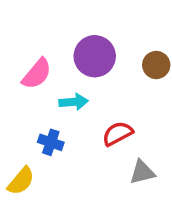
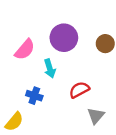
cyan arrow: (74, 102) -> (50, 68), turned 78
gray triangle: (142, 172) -> (96, 116), turned -36

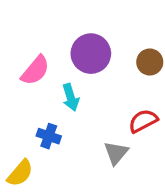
red semicircle: (79, 90) -> (143, 121), moved
gray triangle: (96, 116) -> (116, 153), moved

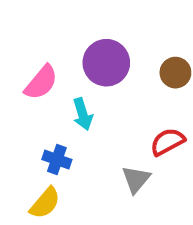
yellow semicircle: (20, 173) -> (45, 203), moved

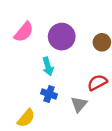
pink semicircle: (41, 82) -> (24, 32), moved
blue cross: (57, 160) -> (49, 94), moved

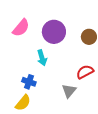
blue cross: (49, 94) -> (29, 82), moved

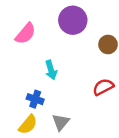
purple circle: (54, 32) -> (73, 20), moved
gray triangle: (69, 91) -> (61, 122), moved

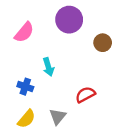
red semicircle: (103, 87) -> (85, 95), moved
blue cross: (35, 99) -> (25, 87), moved

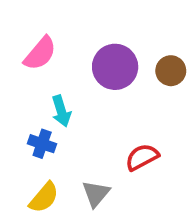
purple circle: (69, 20) -> (115, 67), moved
cyan arrow: (48, 67) -> (61, 111), moved

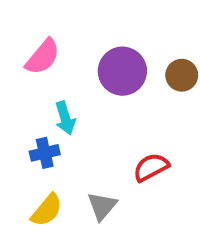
blue cross: (42, 144) -> (45, 153), turned -32

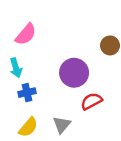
purple circle: (122, 71) -> (74, 73), moved
cyan arrow: (65, 118) -> (16, 68), moved

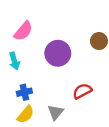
purple circle: (74, 73) -> (58, 53), moved
blue cross: (27, 93) -> (24, 92), moved

